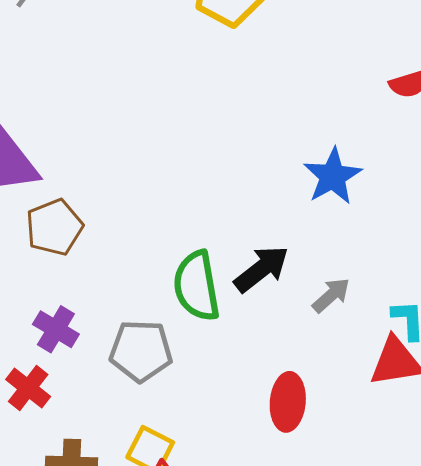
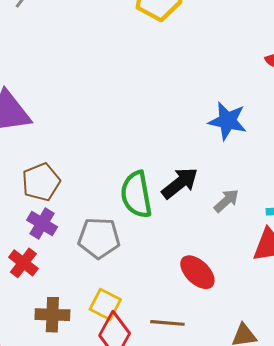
blue star: (333, 176) -> (227, 121), turned -30
brown pentagon: (54, 227) -> (41, 182), moved
red ellipse: (288, 402) -> (197, 272), turned -51

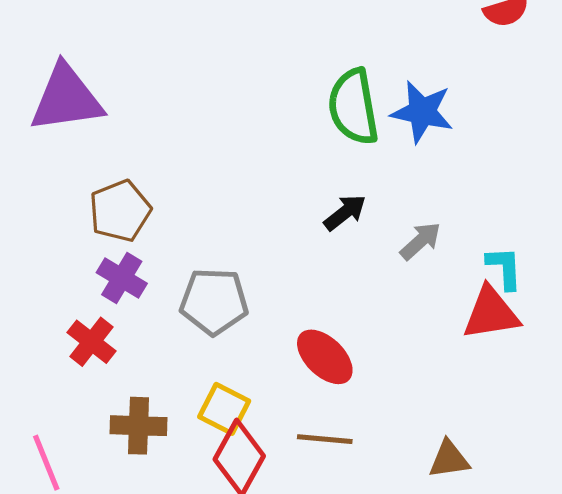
black arrow: (180, 183) -> (345, 213), size x0.7
green semicircle: (136, 195) -> (353, 107), moved
red ellipse: (197, 272) -> (325, 357), moved

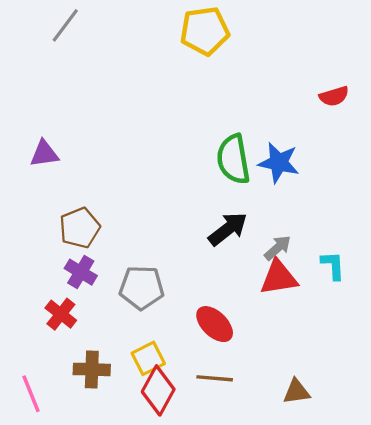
purple triangle: (66, 98) -> (44, 154), size x0.6
black arrow: (345, 213) -> (228, 229), size x1.4
red triangle: (491, 313) -> (279, 278), moved
yellow square: (224, 409) -> (148, 358), turned 36

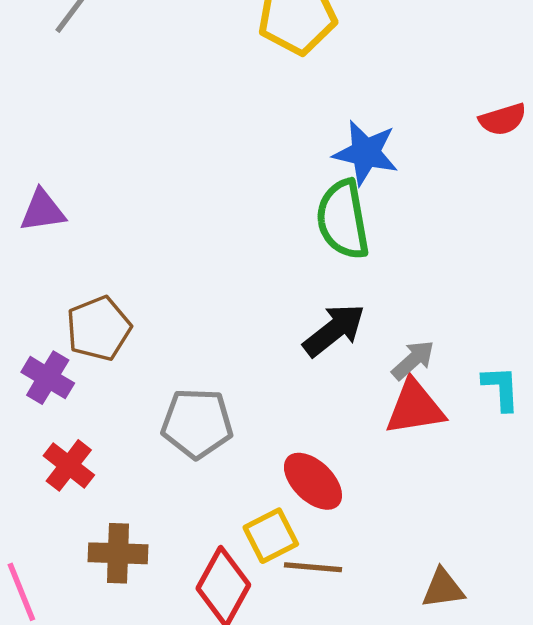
blue star: (279, 163) -> (366, 153), moved
purple cross: (81, 272) -> (48, 378), moved
yellow square: (148, 358) -> (271, 536), moved

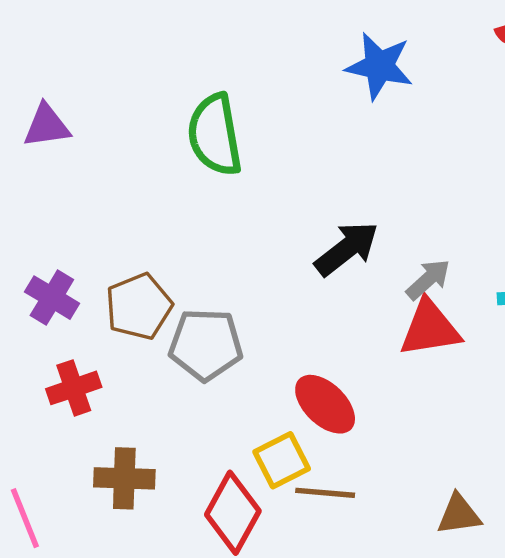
green semicircle: (343, 220) -> (215, 135), moved
brown pentagon: (99, 328) -> (139, 307), moved
red cross: (69, 465) -> (74, 388), turned 33

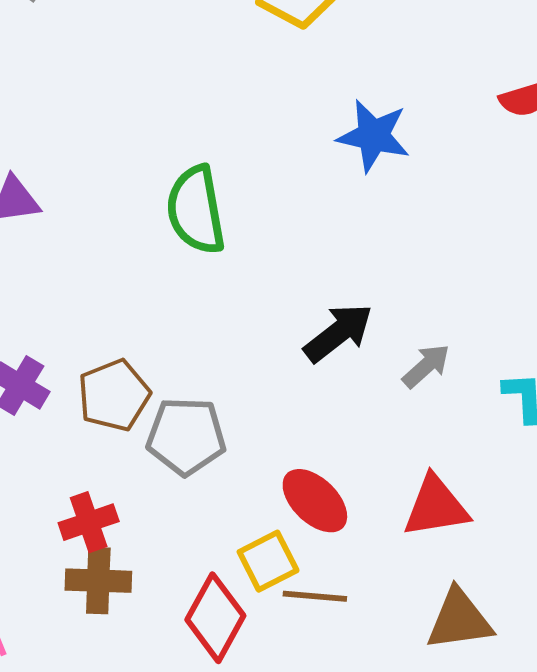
red triangle: (430, 328) -> (436, 506), moved
red cross: (74, 388) -> (89, 522), moved
brown triangle: (459, 515) -> (459, 620), size x1.4

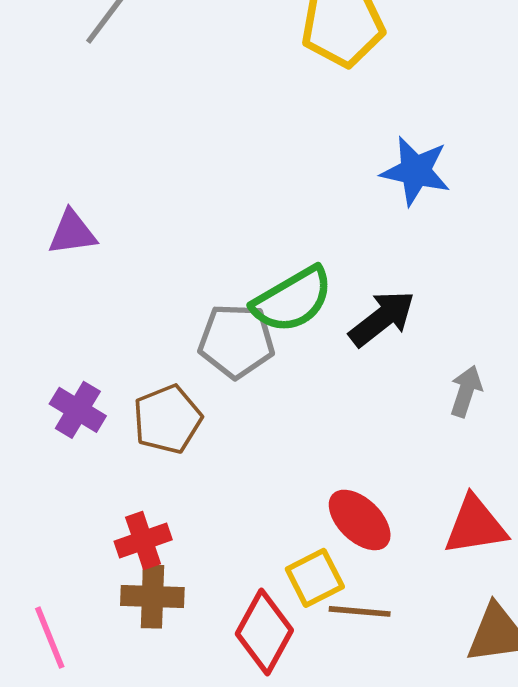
green semicircle: (196, 210) -> (292, 300), moved, turned -110
black arrow: (338, 333) -> (382, 318), moved
gray arrow: (426, 366) -> (466, 391), turned -30
gray pentagon: (186, 436) -> (236, 341), moved

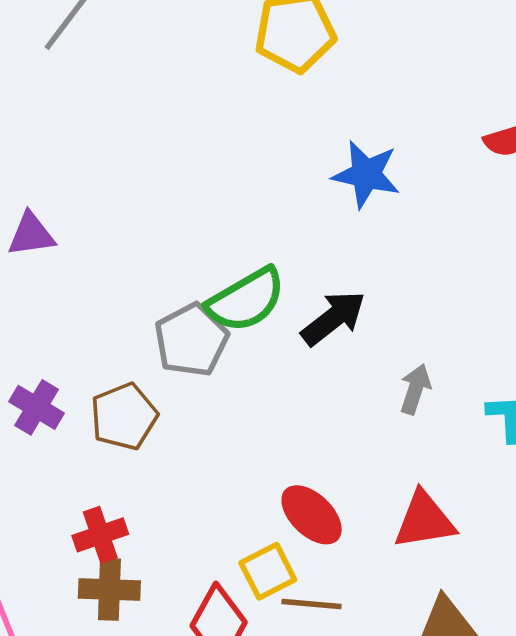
gray pentagon: (236, 341) -> (191, 340), turned -30

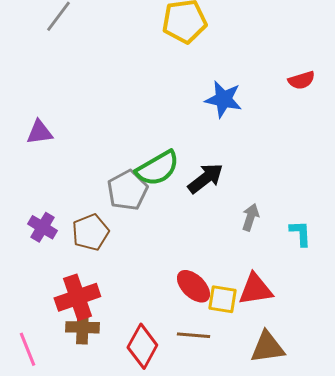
red cross: (100, 535) -> (77, 297), size x1.5
yellow square: (268, 571) -> (222, 299), moved, turned 36

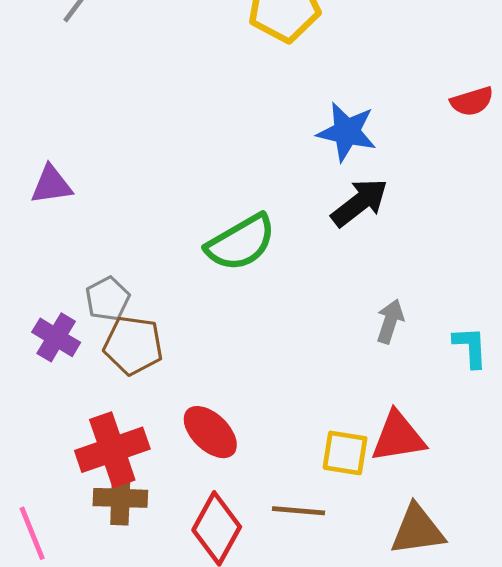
black arrow: (205, 178) -> (360, 203), moved
gray pentagon: (127, 190) -> (108, 299), moved, size x0.7
brown pentagon: (90, 232) -> (133, 345), turned 30
red ellipse: (193, 286) -> (210, 432), moved

